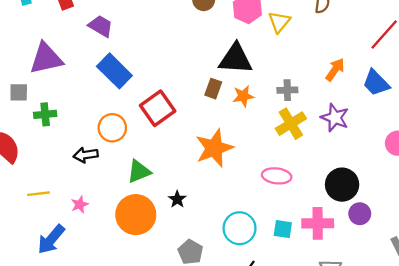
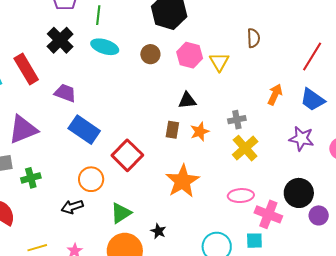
black triangle: (236, 59) -> (187, 100), size x0.6
purple star: (335, 118) -> (302, 139), moved
pink cross: (318, 223) -> (268, 214), moved, turned 32

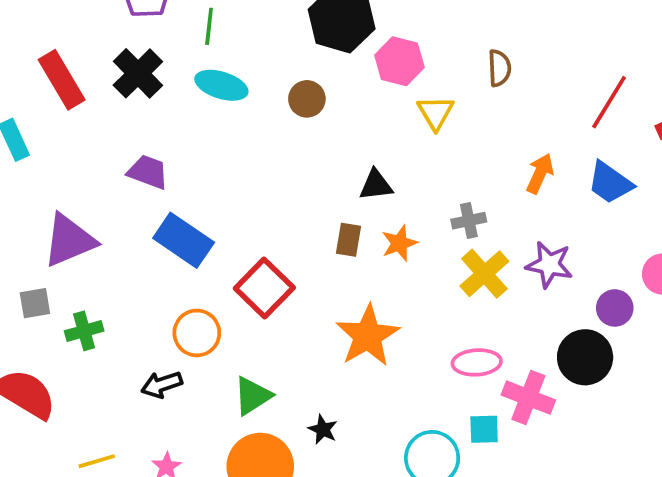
pink hexagon: (190, 55) -> (399, 61), moved
red rectangle: (26, 69) -> (62, 80), moved
purple star: (302, 139) -> (549, 265), moved
purple circle: (319, 215) -> (615, 308), moved
cyan square: (254, 241) -> (484, 429), moved

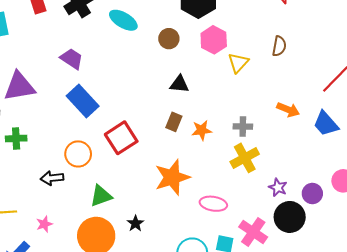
pink hexagon: (399, 61) -> (214, 40), moved
orange arrow: (540, 173) -> (288, 110), turned 75
black triangle: (376, 185) -> (179, 84), moved
purple star: (549, 265) -> (278, 187), moved, size x0.7
pink ellipse: (477, 362) -> (213, 204), moved

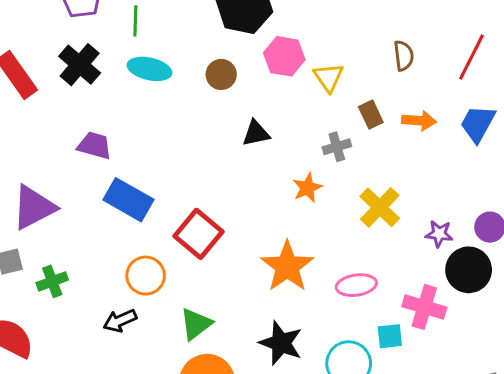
brown semicircle: (279, 46) -> (404, 56), moved
brown rectangle: (174, 122) -> (371, 114), moved, turned -30
blue trapezoid: (326, 124) -> (478, 124), turned 88
gray cross: (243, 127) -> (337, 147), moved
black star: (135, 223) -> (281, 343), moved, size x1.8

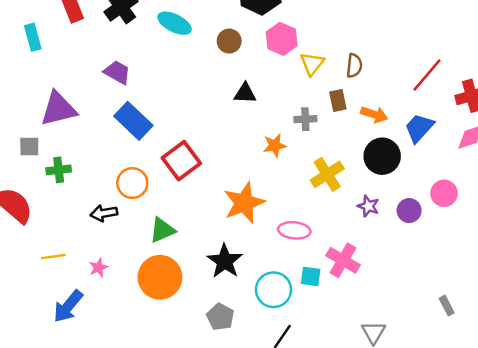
brown semicircle: (404, 56) -> (354, 66), moved
black circle: (469, 270) -> (382, 156), moved

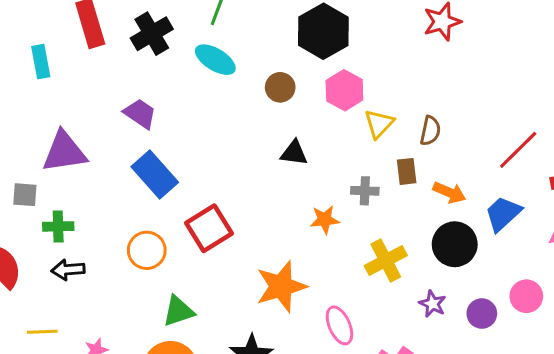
black arrow: (104, 213) -> (68, 270), moved
pink ellipse: (294, 230) -> (339, 325), turned 56

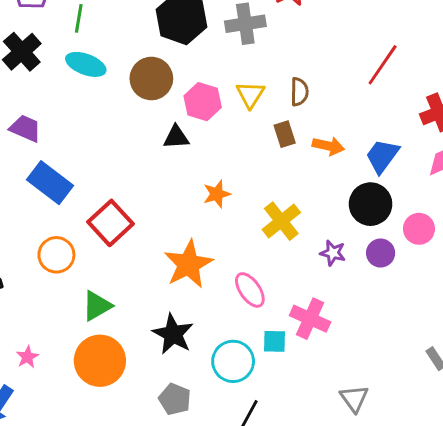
brown circle: (280, 87) -> (151, 79), size x1.5
pink hexagon: (344, 90) -> (203, 102), moved
red line: (518, 150) -> (383, 65), moved
gray cross: (365, 191) -> (245, 24), moved, size x1.5
black circle: (455, 244) -> (371, 204), moved

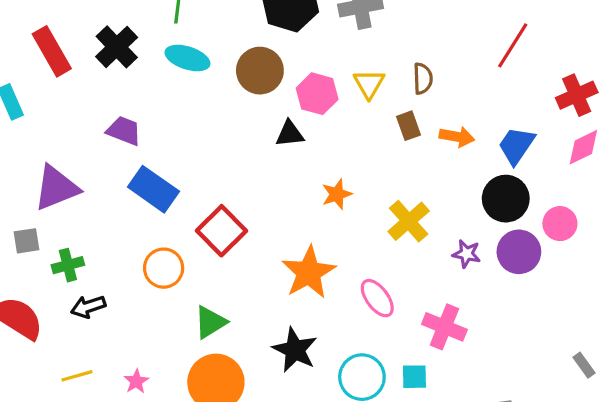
purple circle: (381, 253) -> (519, 252), size x1.4
cyan square: (274, 341) -> (414, 377), moved

